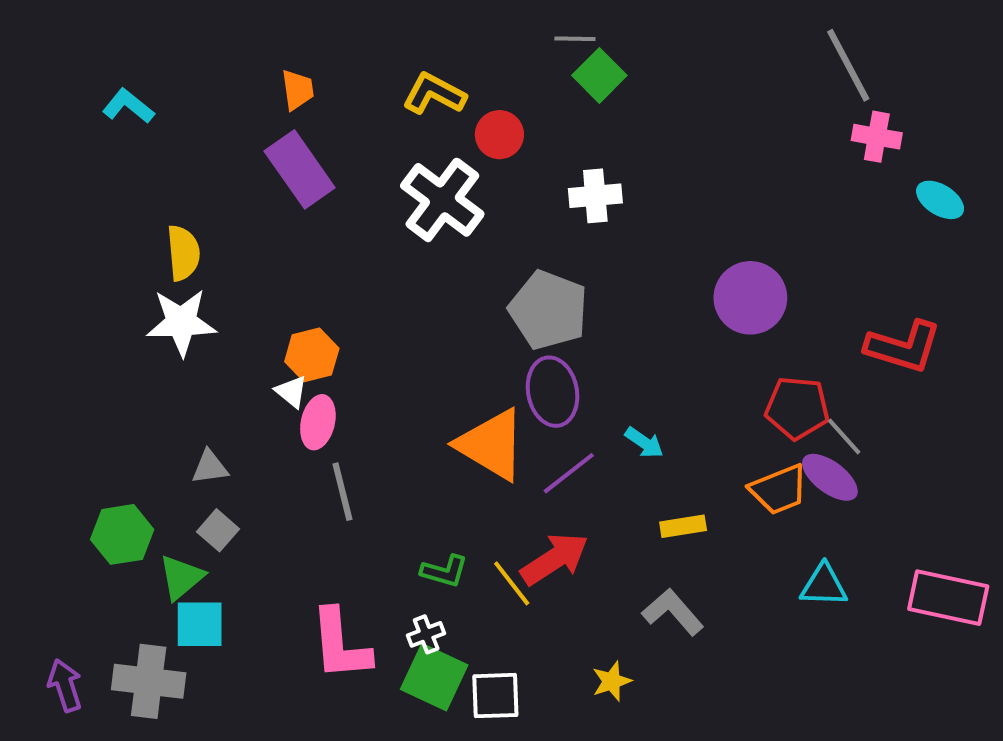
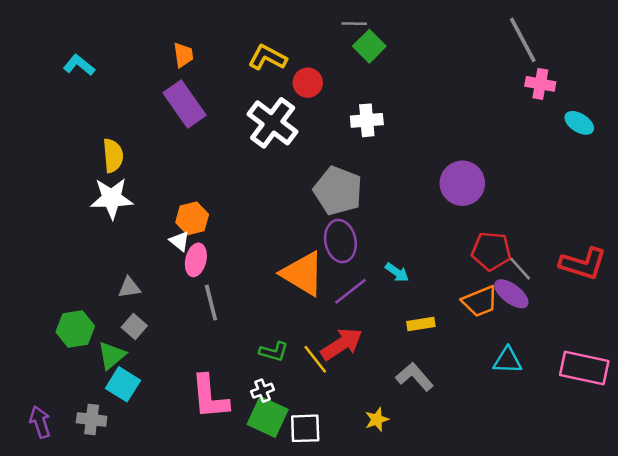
red L-shape: (903, 347) -> (583, 264), moved
cyan square: (200, 624) -> (123, 384), turned 32
gray cross: (149, 681) -> (92, 420), size x0.7

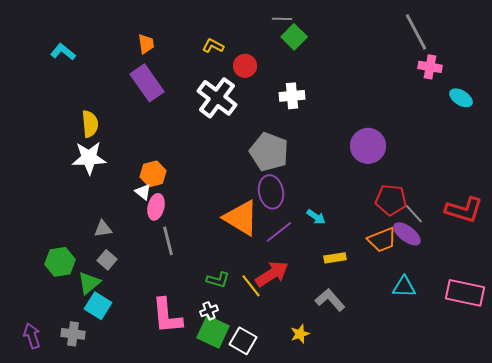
yellow L-shape: (268, 58) -> (213, 46), size x0.7
white square: (305, 428) -> (243, 341), turned 32

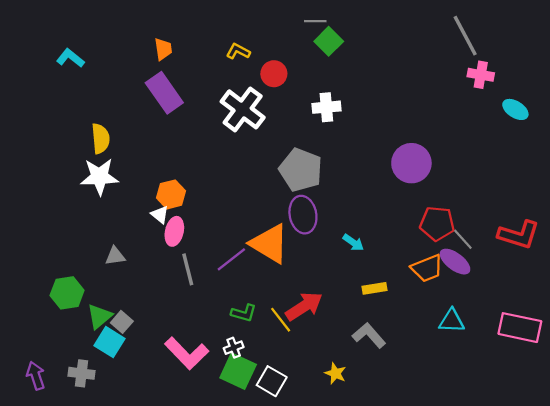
purple line: (279, 232) -> (231, 259), moved
gray square: (107, 260) -> (122, 322), moved
pink L-shape: (167, 316) -> (187, 353), turned -39
yellow star: (300, 334) -> (335, 373), turned -30

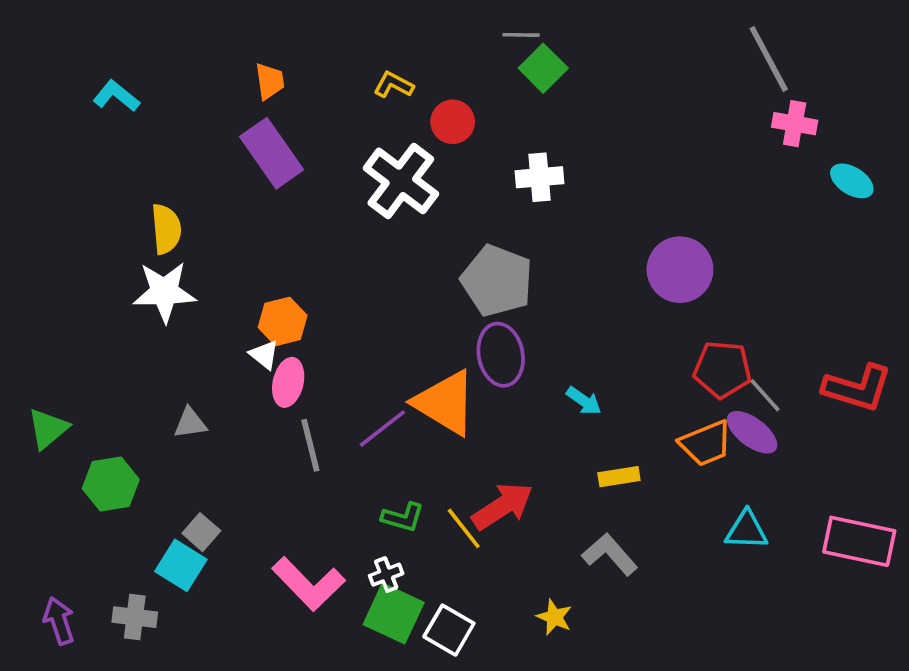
green triangle: (99, 316) -> (48, 429), moved

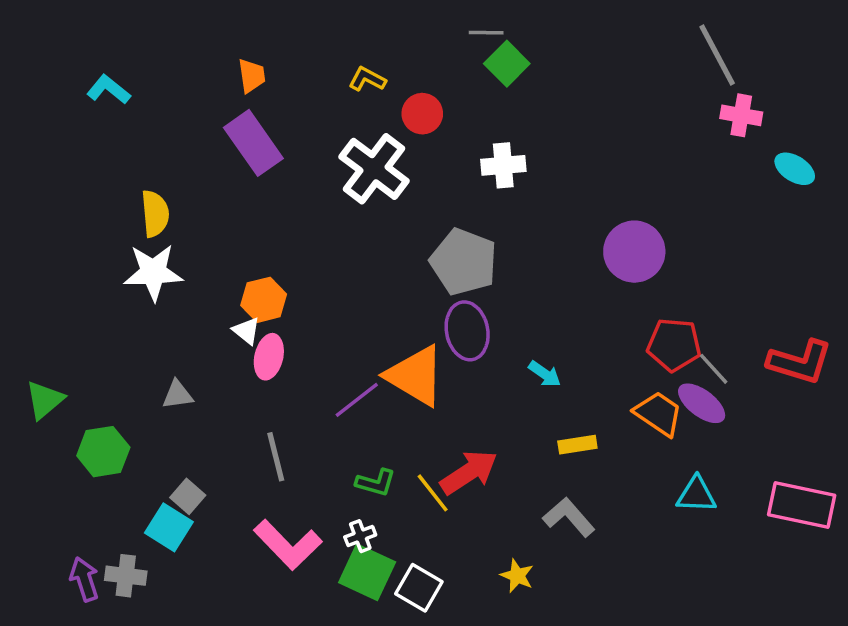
orange trapezoid: (706, 443) -> (658, 414), turned -124
gray line: (310, 445) -> (276, 457), moved
purple arrow: (59, 621) -> (84, 579), moved

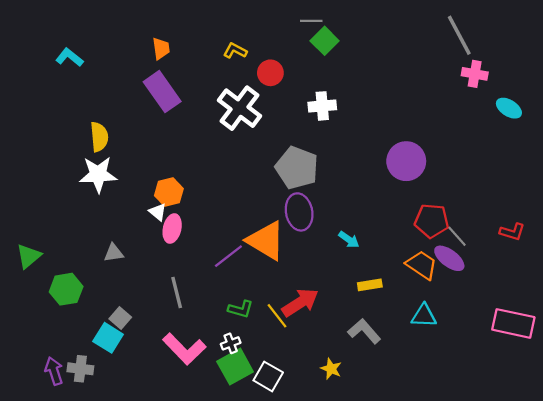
red L-shape: (800, 362) -> (512, 232), size x0.6
cyan triangle: (696, 495) -> (424, 316), moved
green square: (367, 572) -> (235, 367), turned 36

